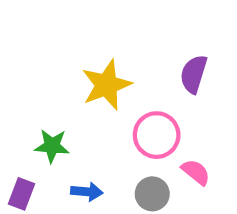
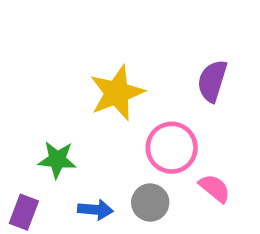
gray circle: (152, 194) -> (150, 203), moved

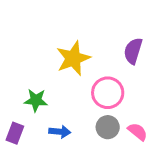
pink semicircle: (215, 188) -> (138, 132), moved
gray circle: (150, 203) -> (108, 127), moved

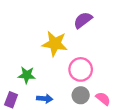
purple semicircle: (133, 51) -> (83, 20), moved, turned 36
yellow star: (73, 58) -> (55, 44), turned 30

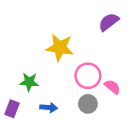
purple semicircle: (83, 20) -> (109, 22), moved
pink semicircle: (103, 99) -> (112, 87), moved

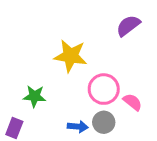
blue arrow: (49, 108) -> (78, 127), moved

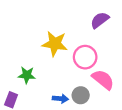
pink circle: (104, 89) -> (85, 57), moved
pink semicircle: (133, 102) -> (103, 80), size x1.5

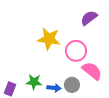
green star: (27, 75) -> (34, 82), moved

